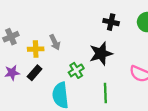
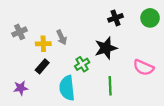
black cross: (111, 22) -> (116, 18), turned -32
purple star: (12, 73) -> (21, 88), moved

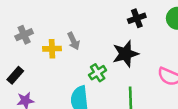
black rectangle: (42, 66) -> (15, 75), moved

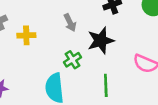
gray arrow: (73, 41) -> (70, 23), moved

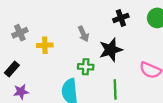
green cross: (72, 60) -> (86, 67), turned 35

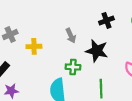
black star: (111, 50) -> (97, 51), turned 30

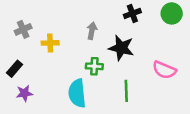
gray arrow: (71, 36) -> (92, 31), turned -144

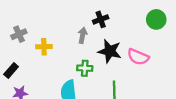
black cross: (132, 13) -> (101, 19), moved
pink semicircle: (164, 70) -> (138, 57), moved

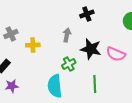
black cross: (101, 19) -> (87, 14), moved
green cross: (85, 68) -> (69, 64), turned -32

